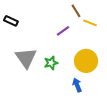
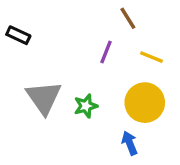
yellow line: (90, 23) -> (152, 57), moved
purple line: (63, 31) -> (106, 52), turned -32

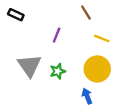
black rectangle: (18, 35) -> (16, 15), moved
purple line: (106, 52) -> (57, 35), moved

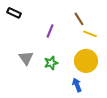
brown line: (86, 12) -> (79, 19), moved
gray triangle: (29, 66) -> (26, 58), size x0.7

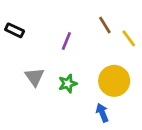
black rectangle: (14, 13) -> (15, 30), moved
yellow line: (90, 34) -> (129, 38), moved, turned 32

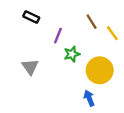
black rectangle: (15, 30) -> (31, 17), moved
green star: (68, 83) -> (72, 54), moved

